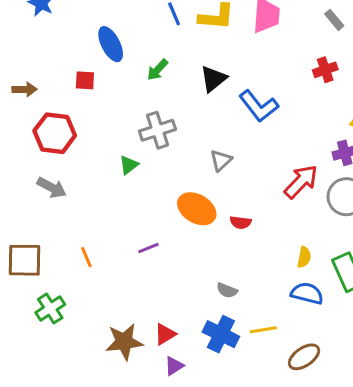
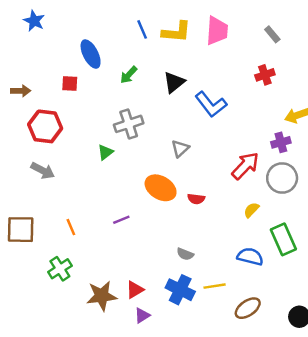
yellow semicircle: (304, 257) -> (251, 210), moved, turned -147
green cross: (50, 308) -> (60, 269), moved

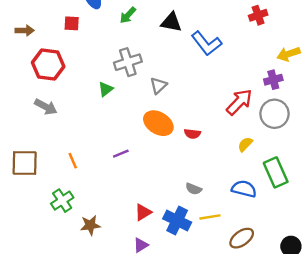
black triangle: (174, 82) -> (171, 22), turned 50
gray triangle: (180, 149) -> (158, 86), moved
gray semicircle: (185, 254) -> (194, 189), moved
red triangle: (135, 290) -> (143, 212), moved
brown star: (102, 296) -> (90, 225), moved, size x0.7

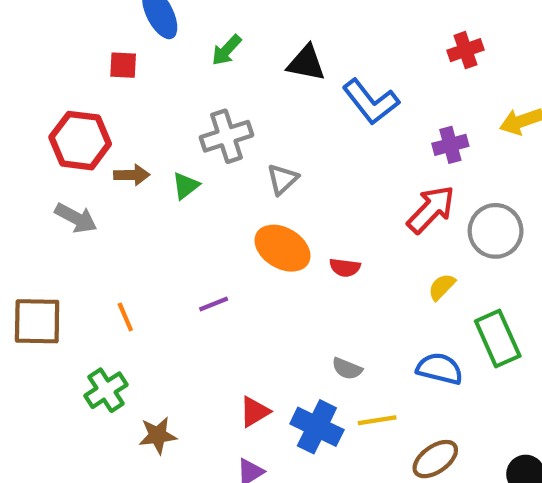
brown arrow: (25, 30) -> (132, 175), moved
purple cross: (273, 80) -> (450, 145), moved

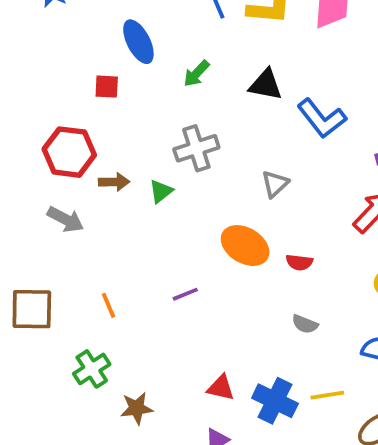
gray triangle: (282, 179) -> (275, 184), moved
gray semicircle: (347, 369) -> (305, 324), moved
red triangle: (254, 412) -> (221, 388), turned 44

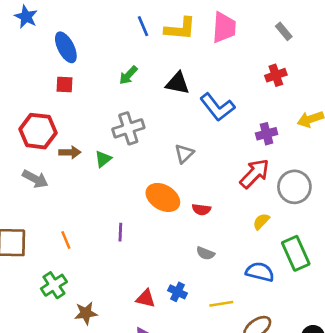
blue ellipse: (138, 42) -> (66, 47), moved
purple line: (185, 294) -> (120, 232), turned -66
blue cross: (275, 401) -> (177, 292), moved, size x0.6

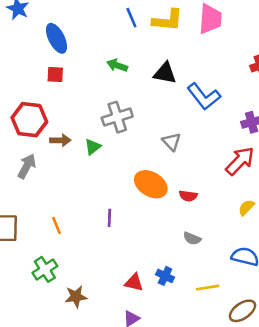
green arrow: (128, 75) -> (117, 65), turned 66
gray triangle: (184, 154) -> (171, 142), turned -30
gray arrow: (35, 179) -> (27, 166), turned -90

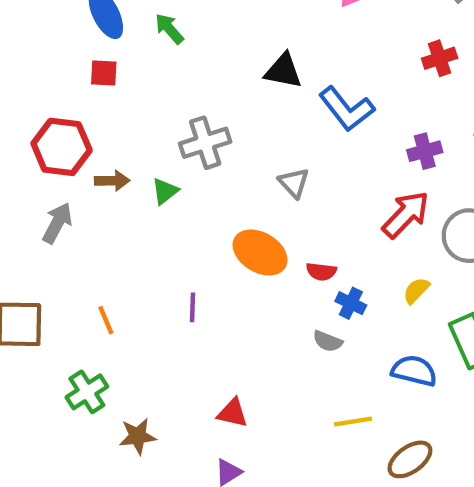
green arrow: (117, 65) -> (169, 29), moved, turned 30
blue cross: (165, 276) -> (351, 303), moved

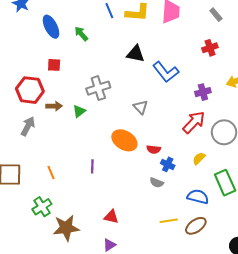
red square: (104, 73) -> (54, 65), moved
brown star: (138, 436) -> (66, 228), size x1.5
brown ellipse: (410, 459) -> (196, 226), moved

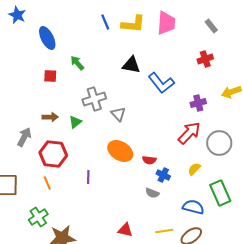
green arrow: (81, 34) -> (77, 63), moved
red hexagon: (30, 90) -> (53, 154), moved
gray triangle: (141, 107) -> (118, 114), moved
red triangle: (111, 217) -> (125, 230), moved

